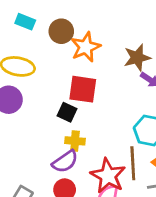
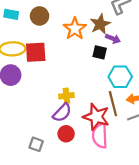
orange star: (86, 47) -> (75, 29), moved
red square: (83, 89) -> (36, 52), moved
black square: (67, 112) -> (100, 52), moved

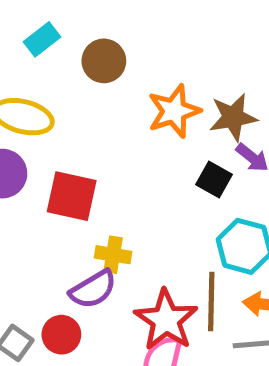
cyan rectangle: (11, 14) -> (42, 39), turned -64
red square: (36, 52) -> (72, 196), moved
red circle: (66, 134) -> (61, 335), moved

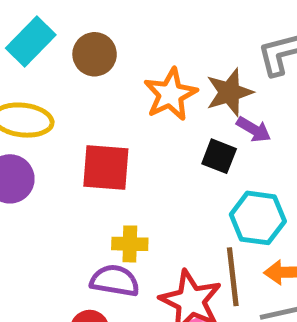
cyan rectangle: (42, 39) -> (31, 41), size x1.4
red square: (72, 196) -> (106, 167), moved
purple semicircle: (93, 289) -> (115, 281), turned -132

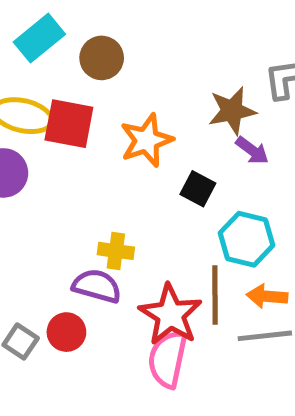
orange star: (170, 94) -> (146, 140), moved
black square: (219, 156) -> (198, 189), moved
red square: (106, 167) -> (69, 124), moved

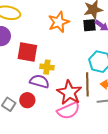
red square: (69, 124) -> (27, 52), moved
black square: (198, 189) -> (89, 25), moved, turned -32
pink semicircle: (168, 359) -> (68, 111), turned -125

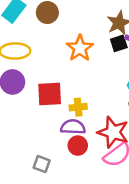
red circle: (27, 100) -> (78, 146), moved

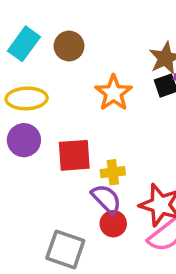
purple semicircle: (73, 127) -> (106, 199), turned 45
gray square: (42, 164) -> (65, 249), size x1.6

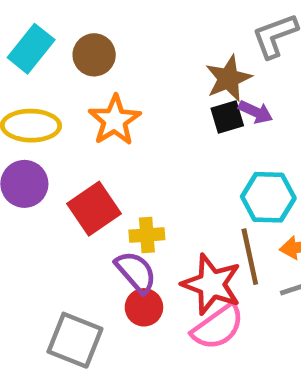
orange star: (114, 93) -> (115, 120), moved
red square: (74, 155) -> (94, 209), turned -33

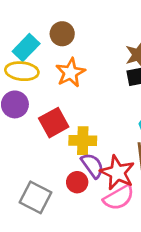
cyan rectangle: (31, 49) -> (26, 48), moved
yellow cross: (147, 235) -> (83, 141), size x1.4
purple semicircle: (136, 272) -> (92, 166), moved

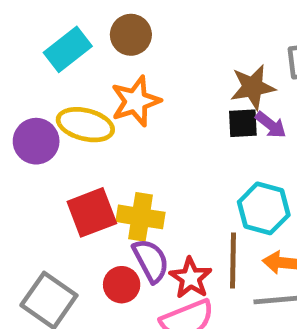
yellow ellipse: (22, 71) -> (85, 125), moved
red square: (54, 123) -> (92, 212), moved
red star: (117, 173) -> (191, 278), size x0.7

